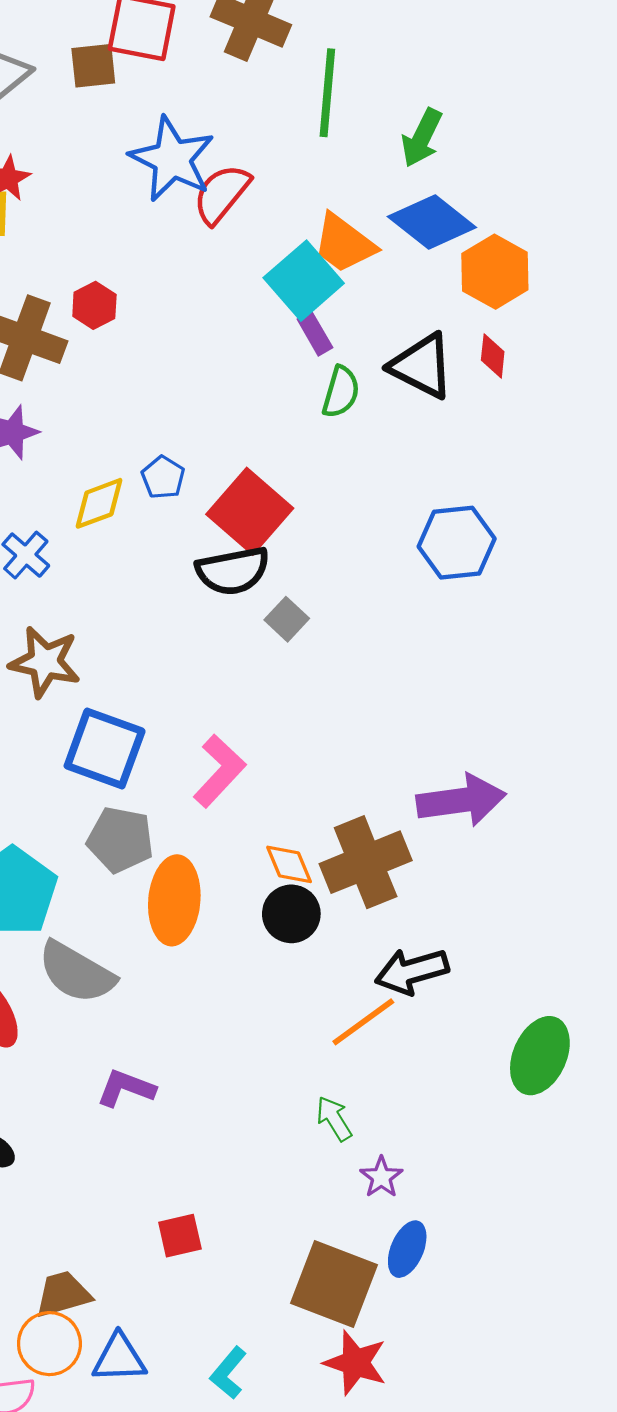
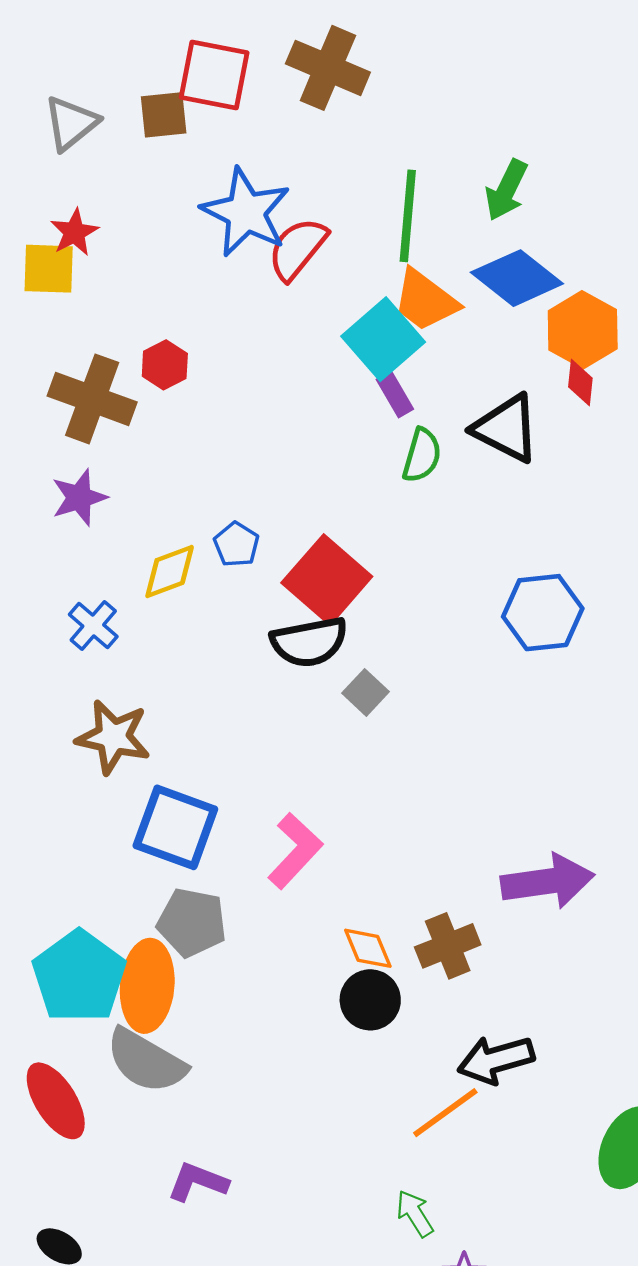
green line: (327, 93) -> (408, 216), moved
red diamond: (493, 356) -> (580, 383), moved
brown cross: (366, 862) -> (448, 946), size x0.7
orange ellipse: (174, 900) -> (147, 986), moved

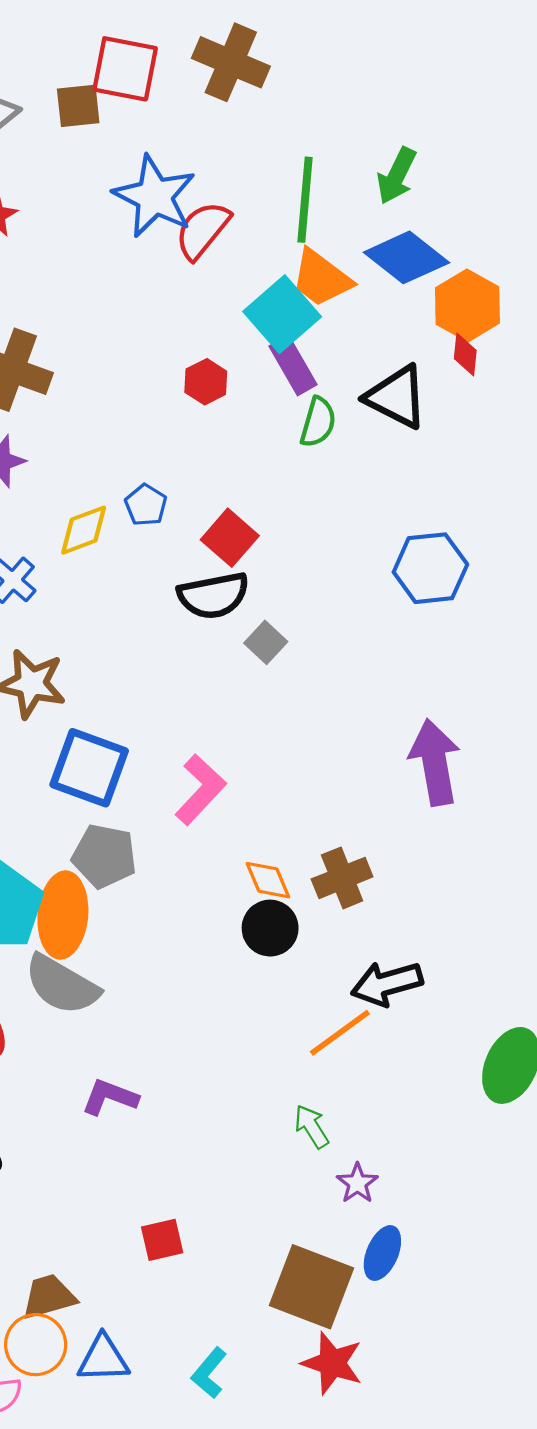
red hexagon: (165, 365) -> (206, 382), moved
purple rectangle: (395, 394) -> (293, 365), size x1.4
red square: (327, 580) -> (230, 538), size x0.7
purple arrow: (547, 881) -> (435, 762), moved, turned -92

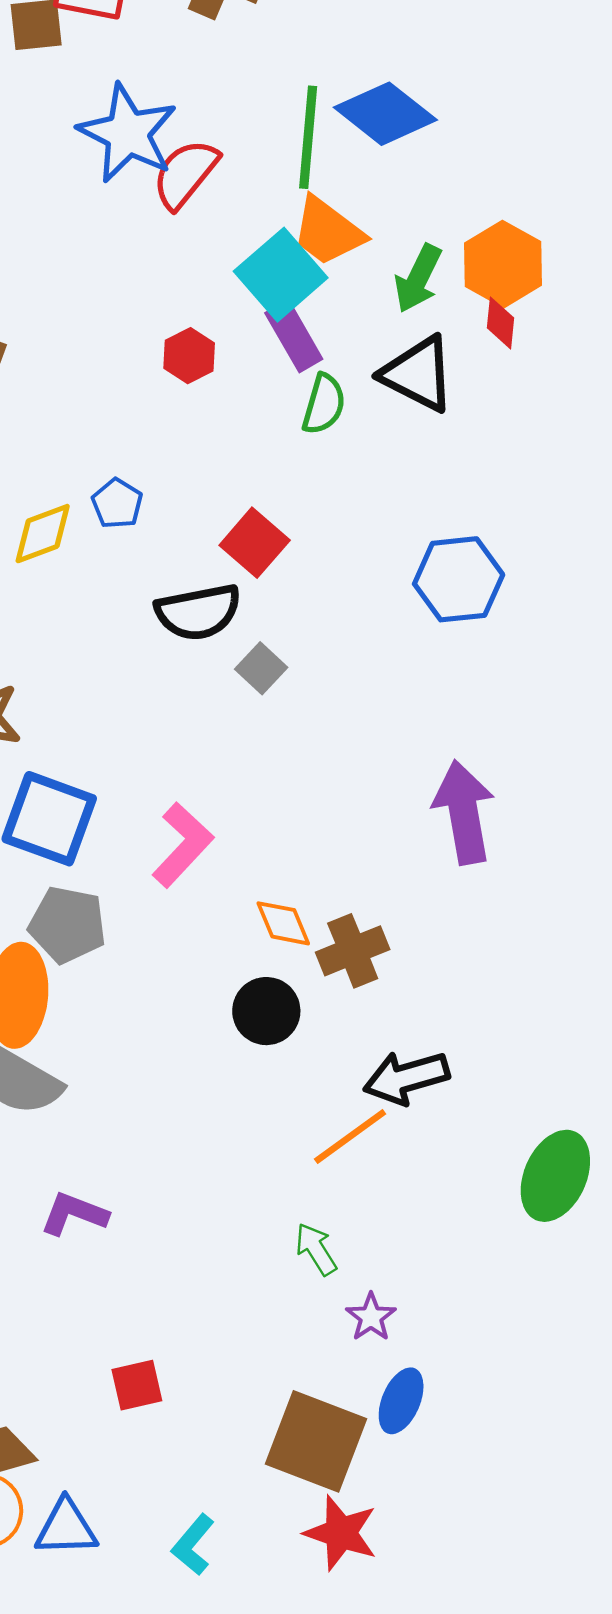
green arrow: (397, 176) -> (418, 278), moved
blue diamond: (406, 257) -> (385, 114), moved
red square: (230, 538) -> (255, 543), moved
orange diamond: (268, 880) -> (283, 923), moved

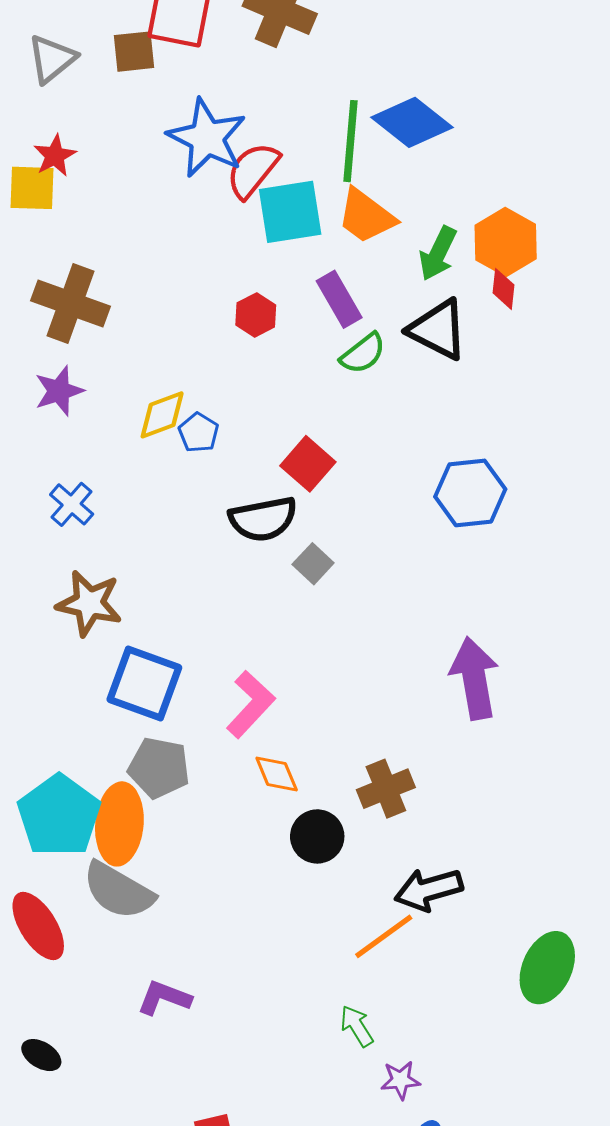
cyan square: (281, 275) -> (290, 212), moved, turned 32
green semicircle: (324, 404) -> (363, 353), turned 36
yellow diamond: (43, 534) -> (162, 415), moved
orange diamond: (283, 923) -> (277, 774), moved
purple star: (371, 1317) -> (400, 1080), turned 30

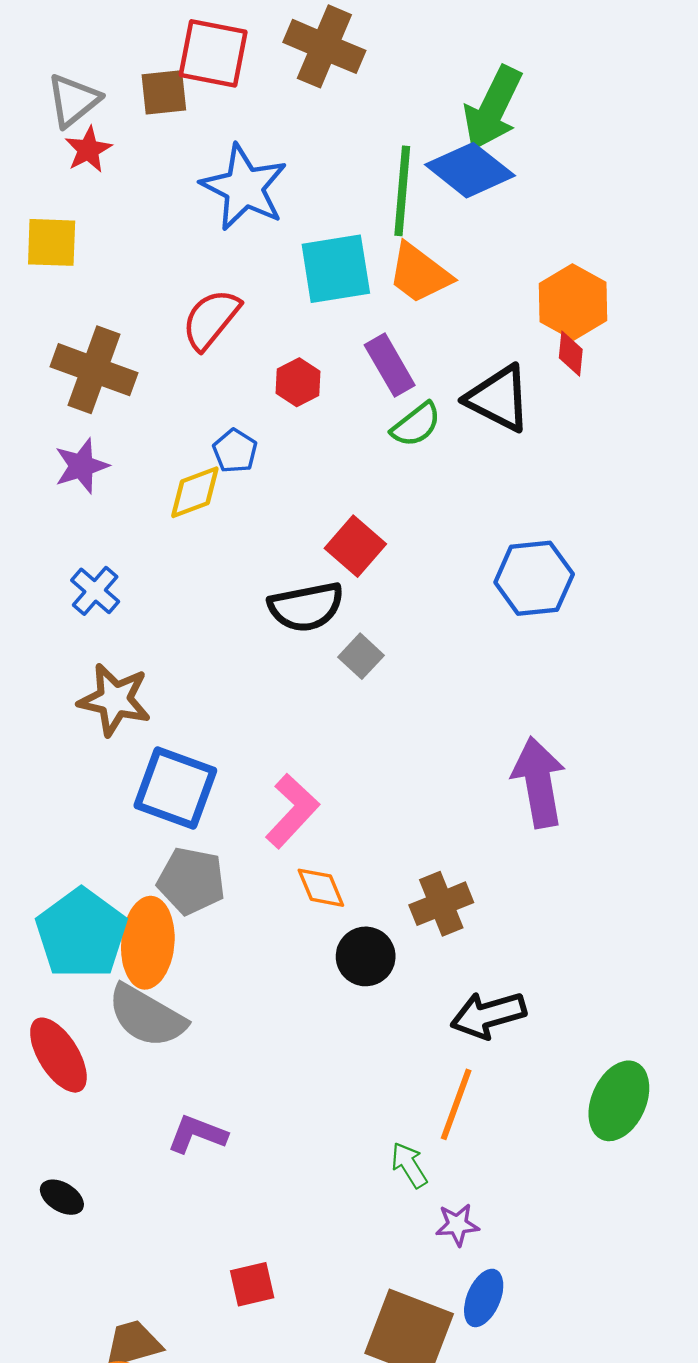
red star: (55, 156) -> (88, 150), moved
red semicircle: (253, 170) -> (211, 319), moved
green arrow: (438, 254) -> (493, 108), moved, size x1.4
blue pentagon: (199, 433) -> (235, 451), moved
orange line: (384, 936) -> (456, 1104), moved, turned -34

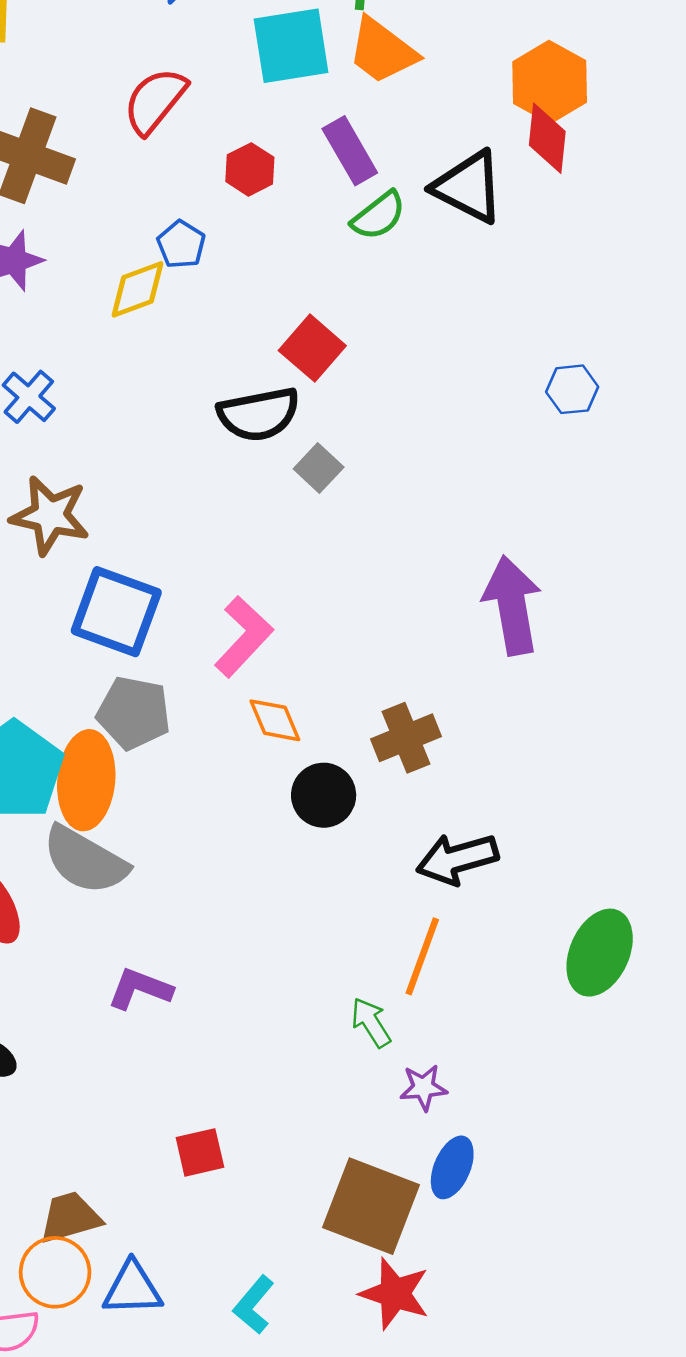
red diamond: (571, 354) -> (547, 138), size x1.4
blue hexagon: (534, 578) -> (572, 389), moved, size x0.6

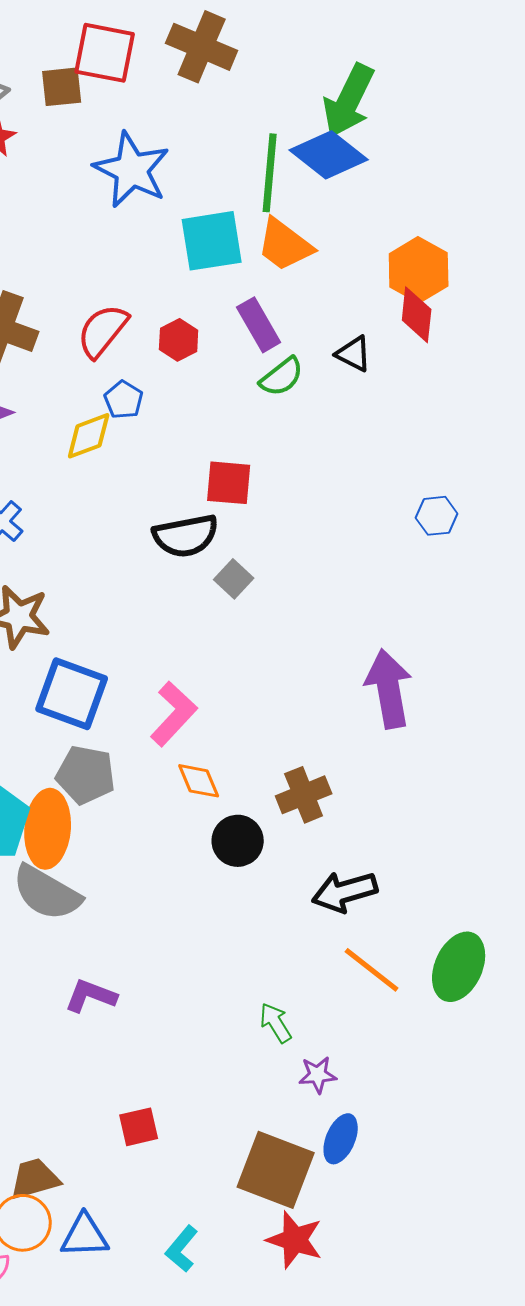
red semicircle: (155, 101) -> (103, 331), moved
black triangle: (468, 187) -> (354, 354), size x0.6
red square: (312, 348) -> (229, 483), turned -36
orange line: (422, 956) -> (372, 970), moved, turned -72

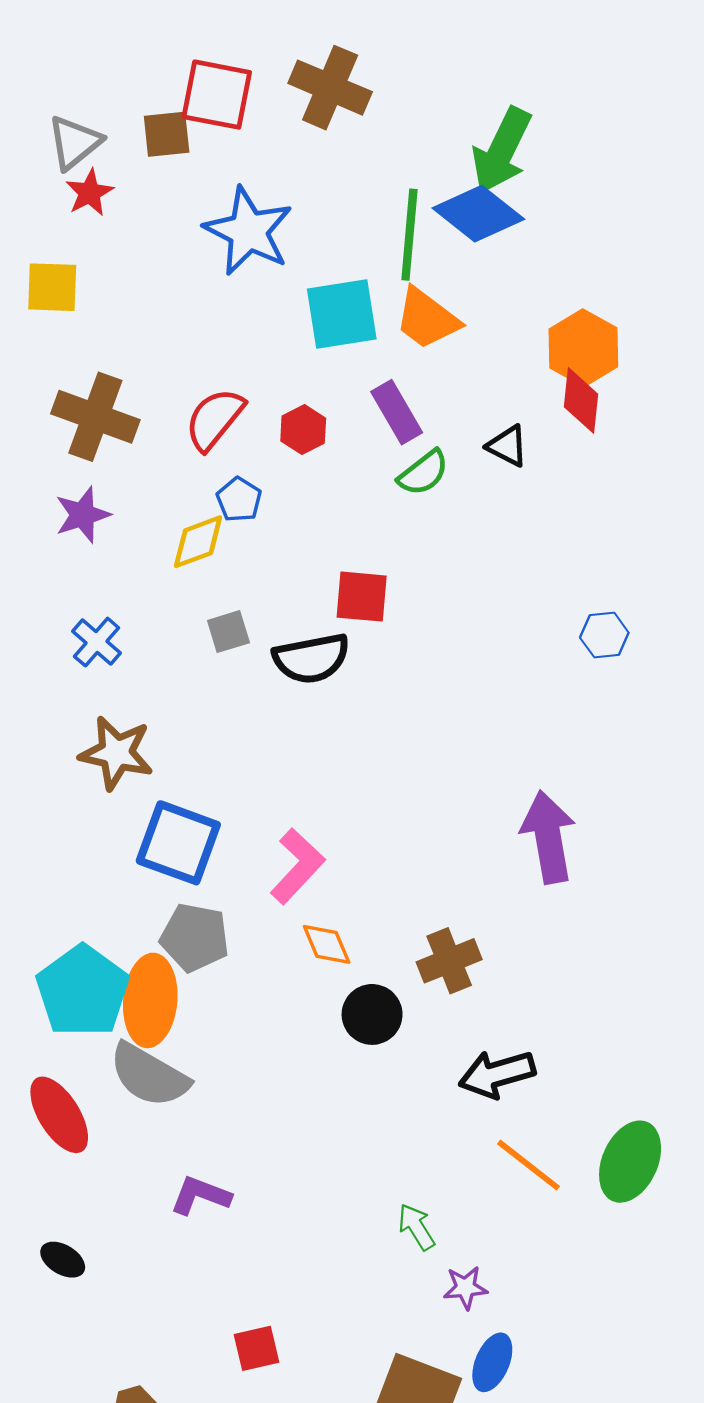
gray square: (234, 579) -> (228, 632), moved, turned 30

